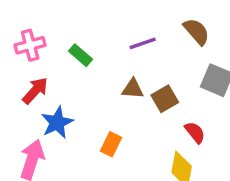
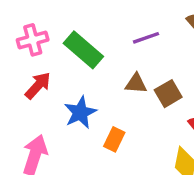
green rectangle: (81, 55) -> (83, 50), size x1.6
blue star: (57, 123) -> (80, 112), moved

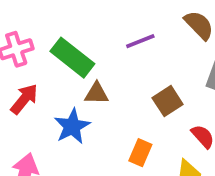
brown triangle: (136, 84) -> (97, 93), moved
orange rectangle: (114, 139) -> (140, 153), moved

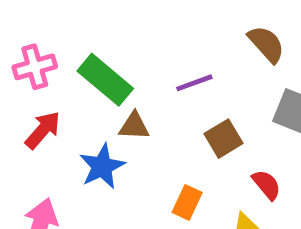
purple line: (140, 41) -> (194, 83), moved

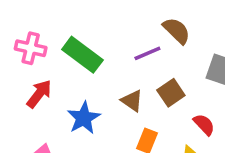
brown semicircle: (266, 44) -> (177, 31), moved
pink cross: (35, 67) -> (31, 48), turned 32
brown triangle: (134, 126) -> (132, 101), moved, turned 35

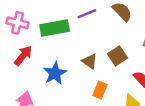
purple line: (147, 53) -> (87, 14), moved
green rectangle: (82, 55) -> (55, 28), turned -48

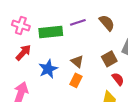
brown square: (118, 56) -> (109, 59), moved
orange rectangle: (100, 90) -> (76, 80), moved

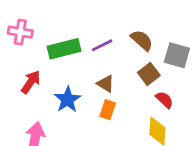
purple line: (78, 22) -> (102, 45), moved
brown semicircle: (107, 23) -> (142, 40), moved
pink cross: (21, 25) -> (20, 32), moved

